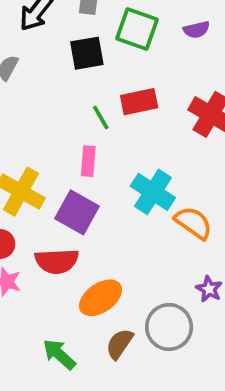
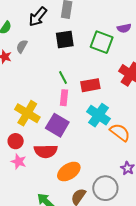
green square: (137, 29) -> (102, 42), moved
red rectangle: (139, 102) -> (90, 85), moved
green line: (101, 117) -> (63, 77), moved

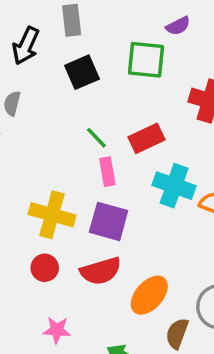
pink star: (19, 162) -> (57, 330), moved

